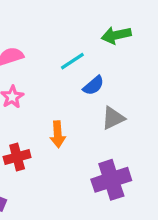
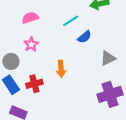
gray triangle: (113, 118) -> (108, 58), moved
purple cross: (111, 180) -> (110, 94), moved

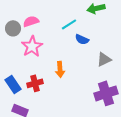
blue semicircle: (84, 37) -> (82, 39), turned 64
pink star: (31, 44) -> (32, 46), size x1.5
gray circle: (11, 61) -> (13, 28), moved

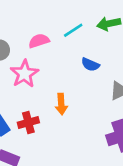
pink semicircle: (31, 21) -> (39, 41), moved
cyan line: (69, 24) -> (73, 30), moved

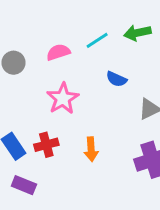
pink star: (24, 74) -> (63, 98), moved
orange arrow: (61, 104) -> (91, 149), moved

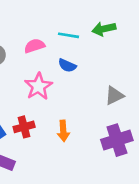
cyan line: (97, 40) -> (69, 35), turned 42
blue semicircle: (117, 79) -> (67, 65), moved

